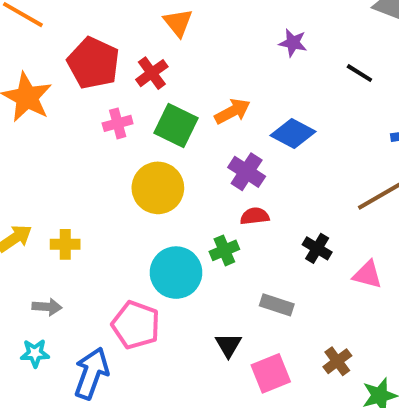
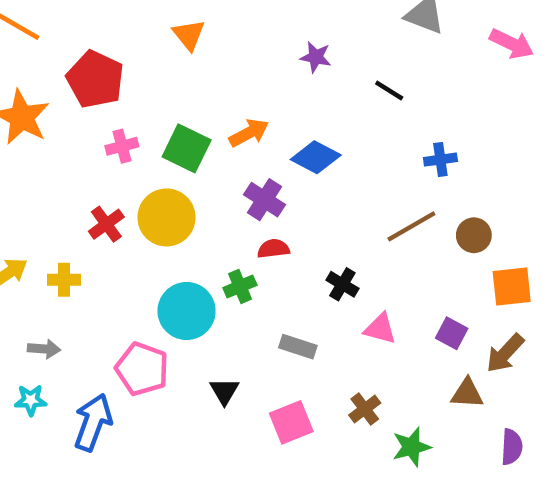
red cross: (152, 73) -> (106, 224), moved
pink triangle: (367, 275) -> (380, 329), moved
black triangle: (228, 345) -> (224, 391), moved

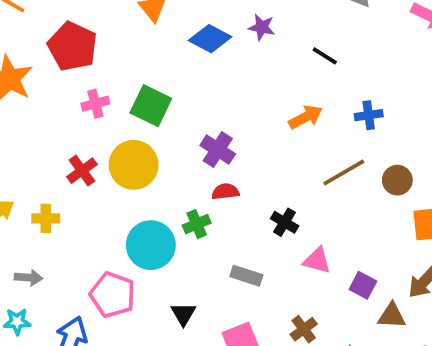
orange arrow: (249, 133) -> (306, 117), moved
blue diamond: (316, 157) -> (210, 39), moved
purple square: (452, 333) -> (363, 285), moved

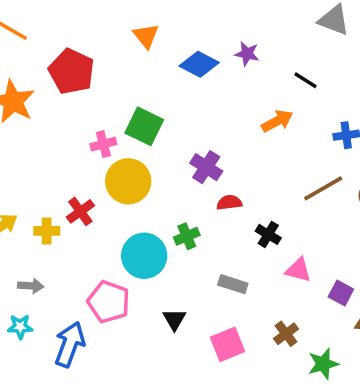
pink cross: (95, 104) -> (103, 144), moved
orange arrow: (306, 117) -> (277, 121), moved
red cross: (82, 171) -> (80, 211), moved
red semicircle: (225, 192) -> (229, 203), moved

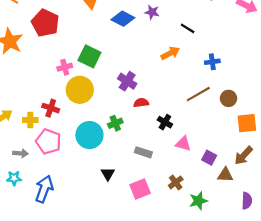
red cross: (80, 211) -> (51, 108), turned -35
pink pentagon: (109, 302) -> (49, 142), moved

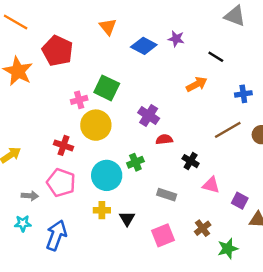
yellow cross: (30, 120) -> (102, 210), moved

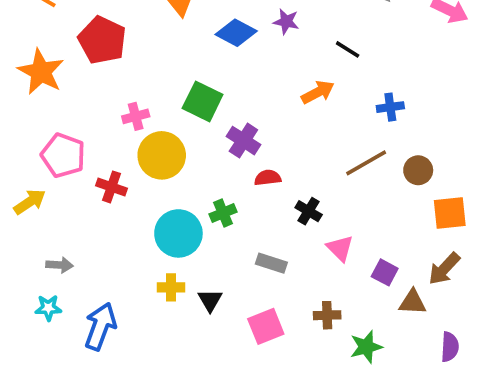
green square: (107, 88) -> (203, 101), moved
pink pentagon: (61, 183) -> (63, 155), moved
pink triangle: (211, 185) -> (340, 248), turned 30
brown cross: (203, 228) -> (327, 315), turned 35

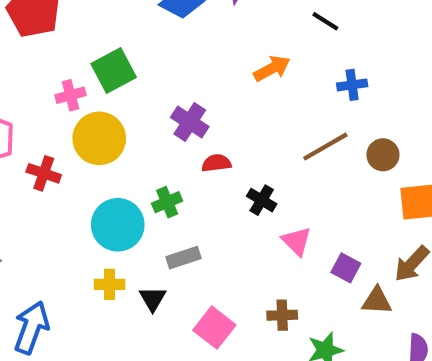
black line: (348, 49) -> (325, 21), moved
green square: (203, 101) -> (114, 71), moved, turned 36
gray rectangle: (271, 263) -> (184, 258), moved, turned -36
pink square: (266, 326) -> (214, 328), turned -30

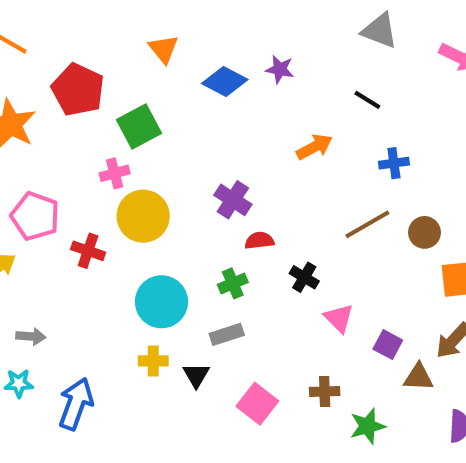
green square: (114, 71) -> (139, 126), moved
green cross: (167, 202) -> (233, 283), moved

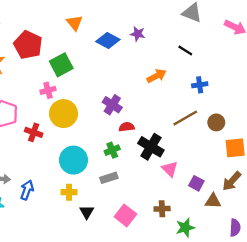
black cross: (304, 277) -> (151, 147), size x1.6
black triangle: (196, 375) -> (87, 212), moved
blue arrow: (76, 404) -> (27, 190), moved, size x0.7

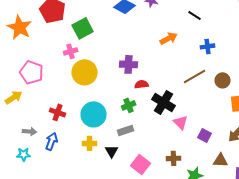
purple cross: (112, 105) -> (129, 64), turned -30
red cross: (34, 132) -> (58, 112), moved
brown triangle: (213, 201) -> (221, 160), moved
black triangle: (87, 212) -> (112, 151), moved

